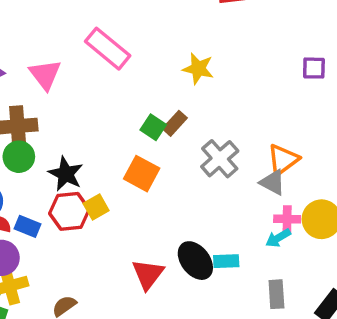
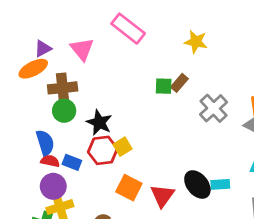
green square: (153, 127) -> (164, 86), turned -30
orange square: (142, 174) -> (129, 188), moved

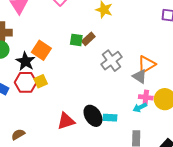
orange square: (129, 188) -> (41, 50), moved
red triangle: (162, 196) -> (66, 121), turned 30

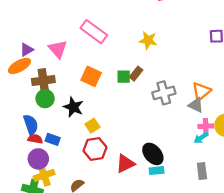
orange square: (41, 50) -> (91, 76), moved
gray cross: (111, 61) -> (164, 93), turned 30
red hexagon: (26, 82) -> (95, 149), moved
cyan rectangle: (110, 118) -> (157, 171), moved

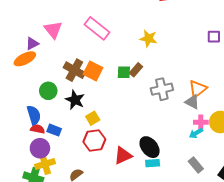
pink triangle: (58, 49) -> (53, 30), moved
brown cross: (43, 81) -> (74, 70), moved, turned 35
gray rectangle: (202, 171) -> (196, 165), turned -35

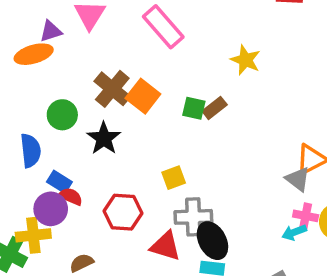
gray cross: (162, 89) -> (193, 217), moved
yellow square: (93, 118) -> (174, 178), moved
red semicircle: (38, 129) -> (71, 196), moved
purple circle: (40, 148) -> (51, 209), moved
red triangle: (123, 155) -> (165, 246), turned 30

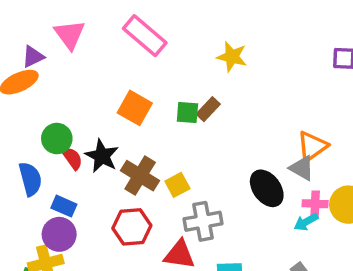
brown cross: (112, 89) -> (140, 176), moved
red semicircle: (71, 196) -> (72, 158), moved, turned 40
black ellipse: (212, 241) -> (267, 188), moved

